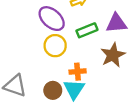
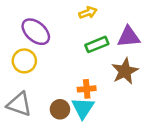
purple ellipse: (52, 19) -> (36, 32), moved
yellow circle: (55, 46) -> (24, 61), moved

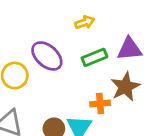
purple ellipse: (36, 32) -> (47, 56), moved
orange cross: (87, 89) -> (100, 104), moved

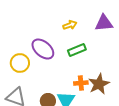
purple triangle: (129, 49) -> (104, 23), moved
brown star: (125, 87) -> (99, 84), moved

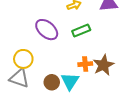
yellow circle: (20, 63) -> (23, 59), moved

